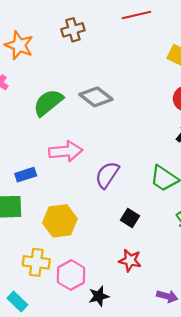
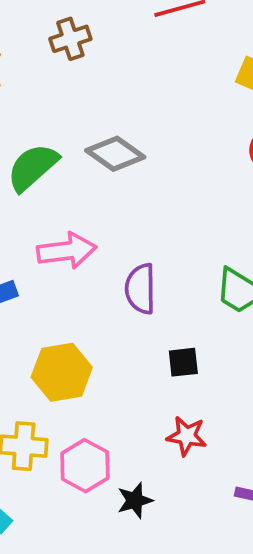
purple semicircle: (107, 175) -> (140, 289), turned -32
black square: (130, 218) -> (183, 362), turned -36

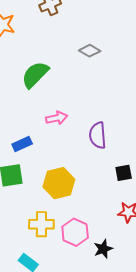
gray diamond: (115, 154) -> (90, 51), moved, size x0.7
pink arrow: (67, 251) -> (57, 118), size x0.7

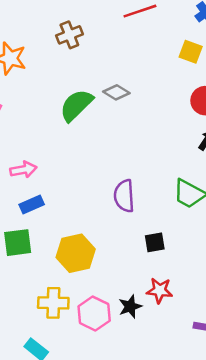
green semicircle: (35, 75) -> (76, 105), moved
pink arrow: (57, 118) -> (23, 170), moved
black star: (103, 249) -> (130, 307), moved

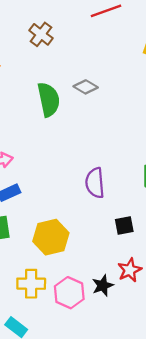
brown cross: (69, 35) -> (41, 34), turned -30
green semicircle: (76, 105) -> (49, 100), turned 124
red star: (160, 290) -> (130, 270), turned -30

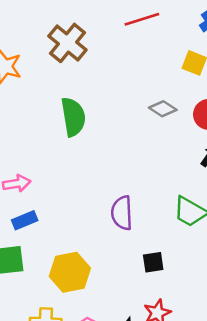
brown cross: (41, 34) -> (67, 43), size x1.4
gray diamond: (86, 87) -> (163, 109), moved

